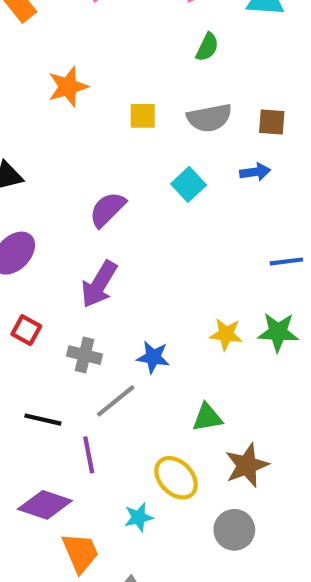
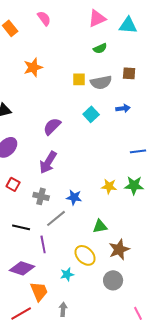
green semicircle: (207, 47) -> (100, 48), turned 40
yellow square: (143, 116) -> (79, 79), moved
brown square: (272, 122) -> (129, 73), moved

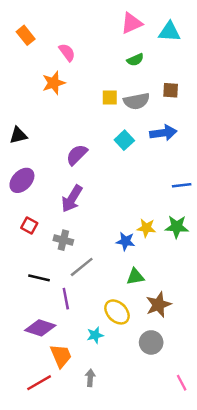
pink semicircle: (44, 18) -> (67, 52), moved
blue arrow: (123, 108) -> (163, 133), size x1.5
blue star: (74, 197) -> (126, 241), moved

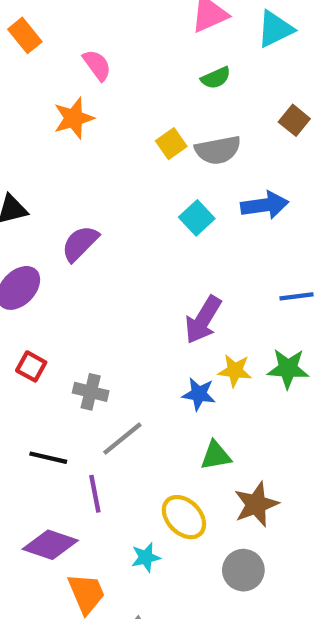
cyan triangle: (169, 32) -> (275, 29), turned -30
brown square: (171, 90) -> (294, 120), moved, turned 35
yellow square: (110, 97) -> (171, 144), turned -35
purple semicircle: (77, 155) -> (80, 243), moved
purple arrow: (72, 199) -> (203, 320), moved

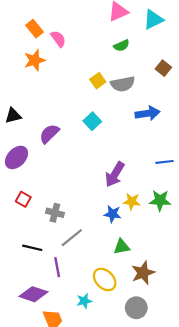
orange rectangle: (25, 35) -> (35, 29), moved
orange star: (74, 118) -> (35, 60), moved
cyan square: (197, 218) -> (92, 121), moved

